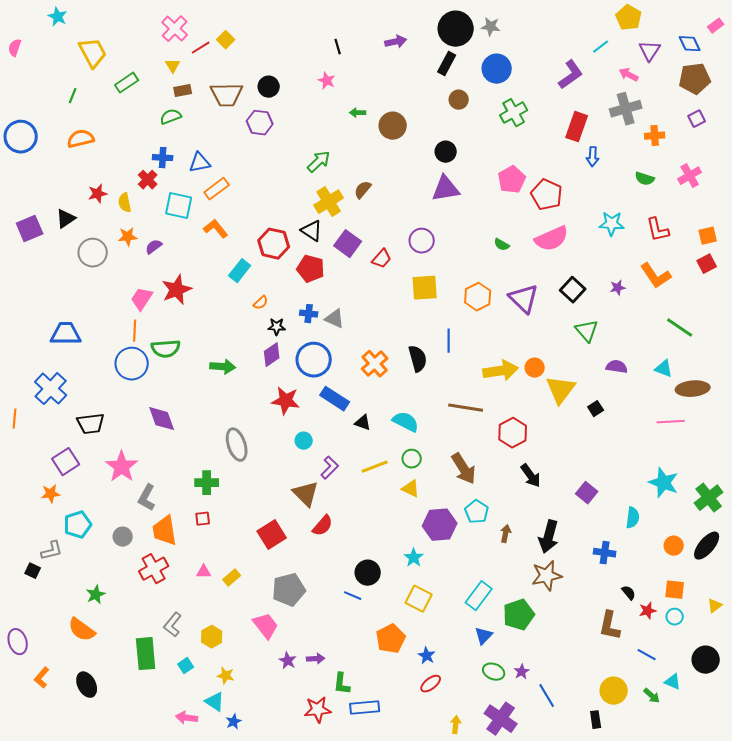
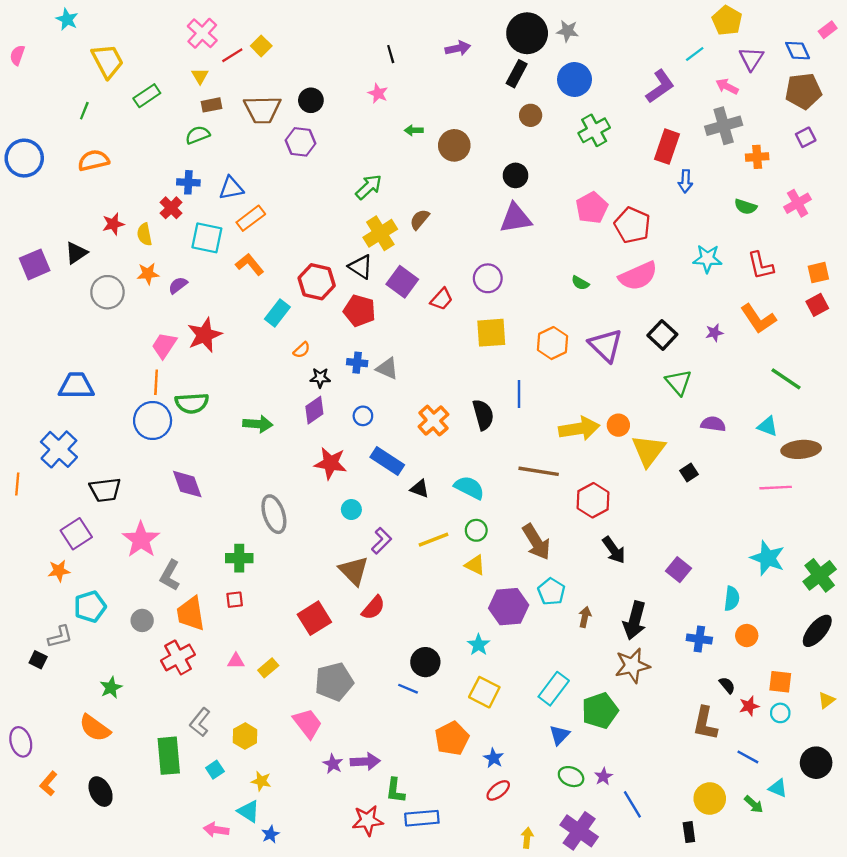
blue circle: (314, 360) -> (363, 416), size x0.5
orange circle: (674, 546) -> (747, 636), moved
purple arrow: (316, 659) -> (365, 762), size x1.4

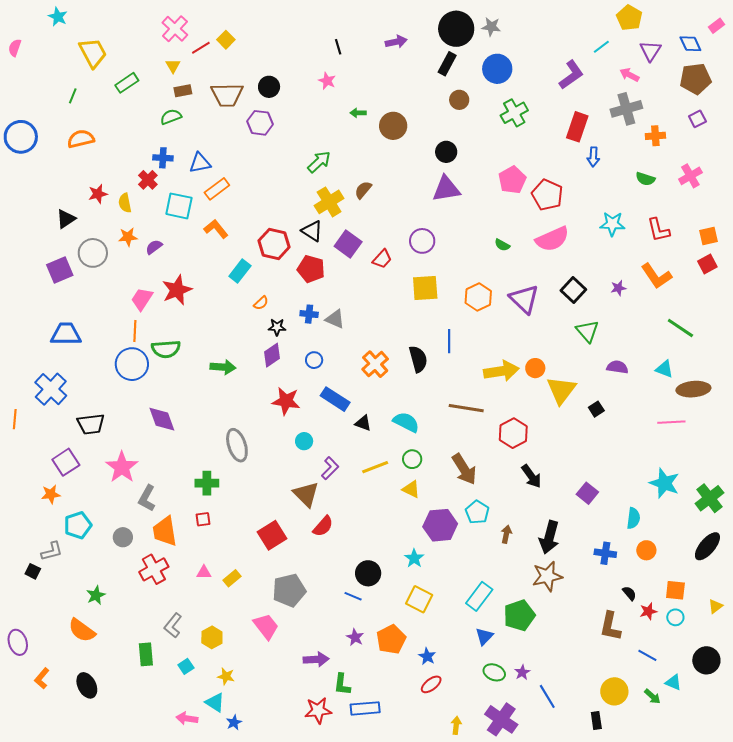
purple square: (35, 264) -> (60, 270), moved
green rectangle: (169, 756) -> (146, 654), size x0.7
purple star: (333, 764) -> (355, 637), moved

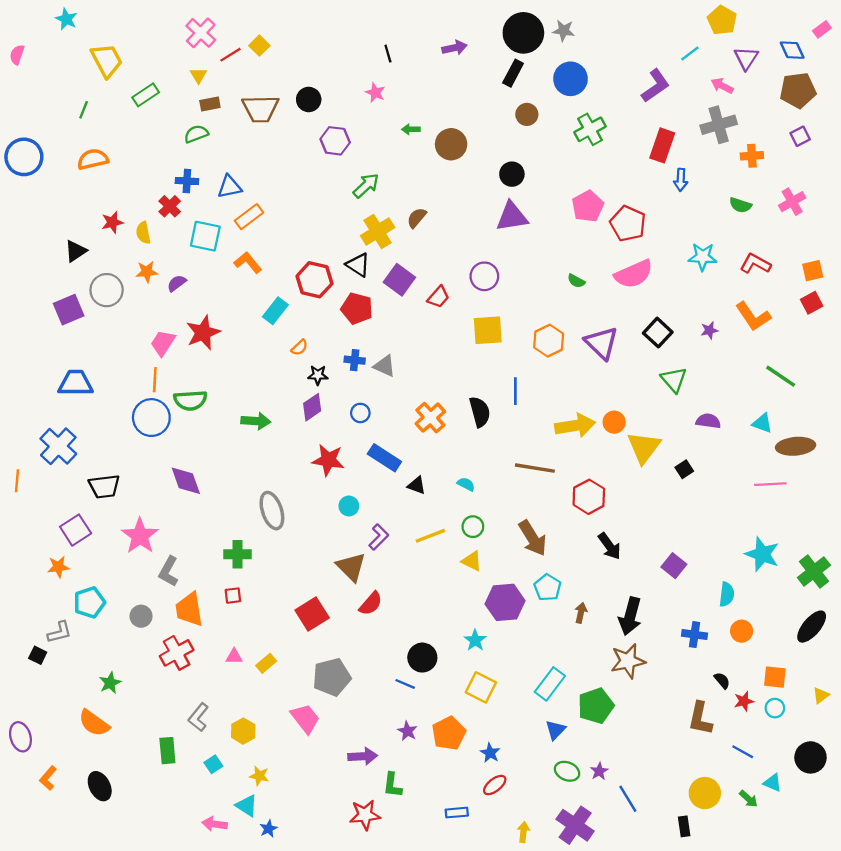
purple hexagon: (260, 123) -> (335, 141), moved
red L-shape: (658, 230) -> (755, 264), turned 132
cyan semicircle: (406, 422) -> (466, 484), size x0.6
blue rectangle: (365, 708) -> (457, 813), moved, size x0.7

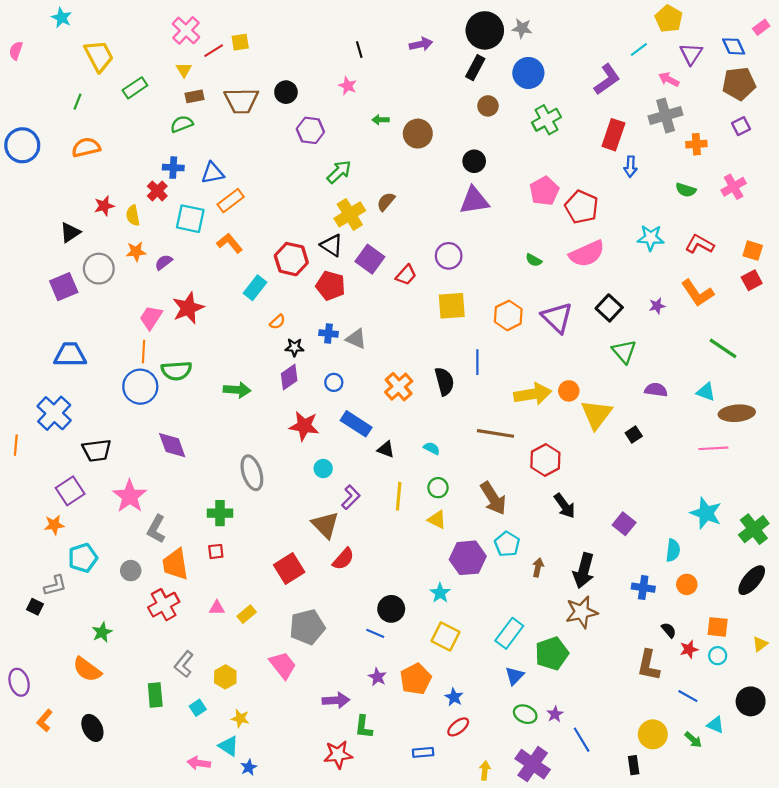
yellow square: (259, 46) -> (240, 42), turned 36
orange square: (813, 271) -> (753, 251), turned 30
yellow line: (430, 536) -> (399, 496), turned -64

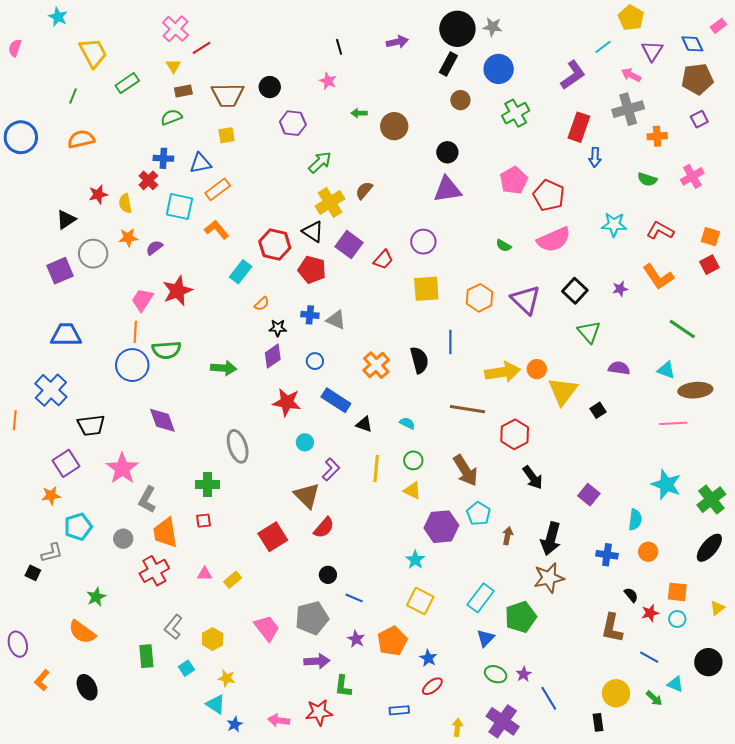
yellow square: (240, 42) -> (227, 135), moved
black circle: (391, 609) -> (328, 575), moved, size x0.7
gray pentagon: (307, 627) -> (312, 618), moved
pink arrow: (199, 763) -> (279, 720), moved

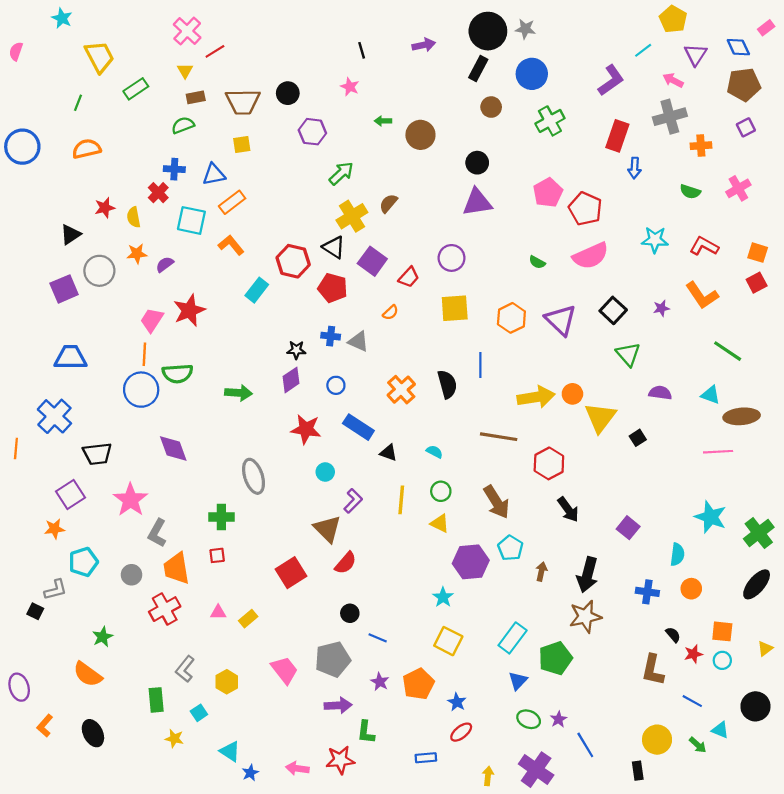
orange semicircle: (262, 304) -> (391, 313), moved
yellow star: (227, 678) -> (174, 739), moved

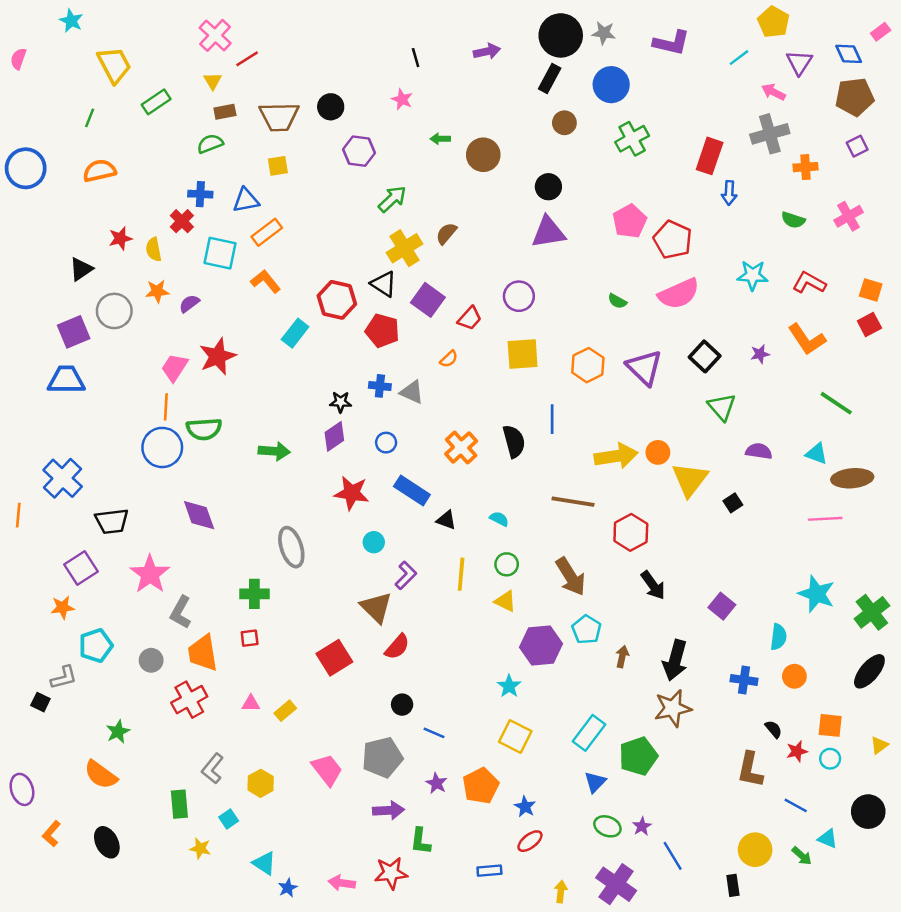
purple L-shape: (611, 80) -> (671, 43), moved, turned 48
blue trapezoid: (70, 357) -> (66, 380), moved

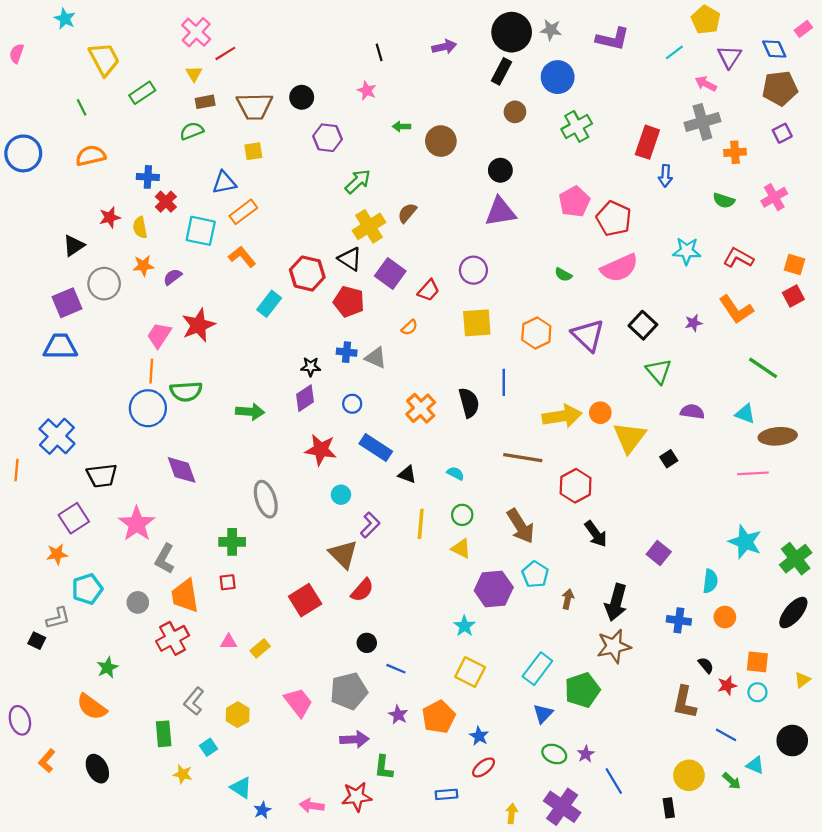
green line: (90, 118) -> (82, 107), turned -48
blue cross: (200, 194) -> (148, 177), moved

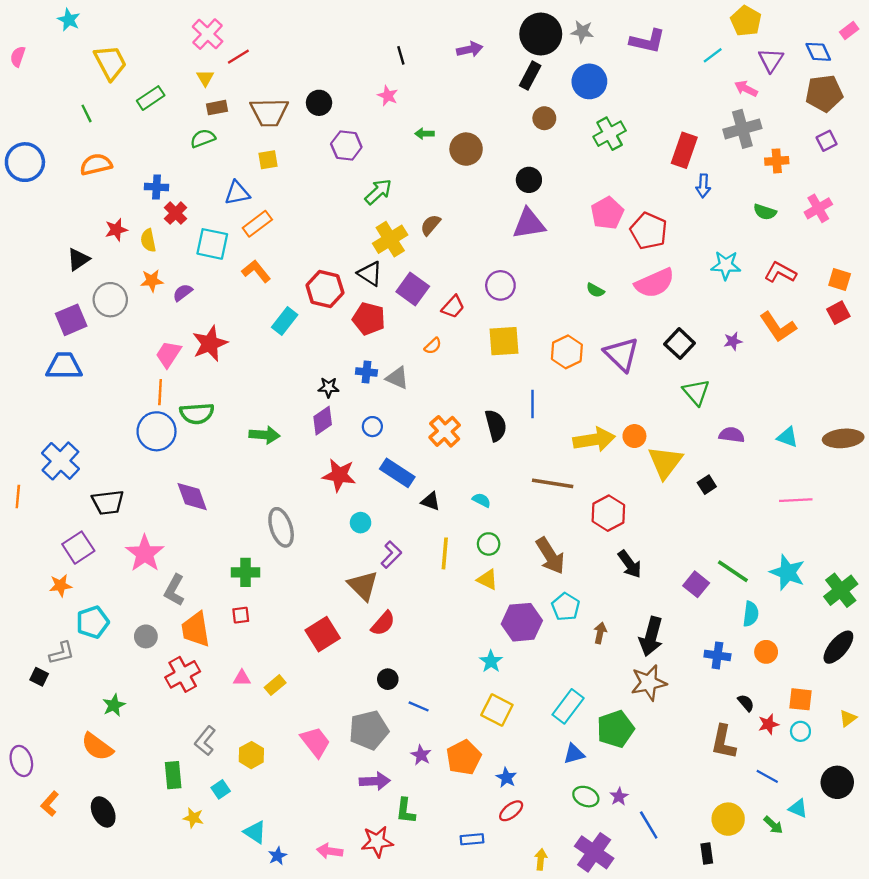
green line: (763, 368) -> (733, 571), moved
brown ellipse: (778, 436) -> (843, 438), moved
blue triangle: (543, 714) -> (574, 754), turned 30

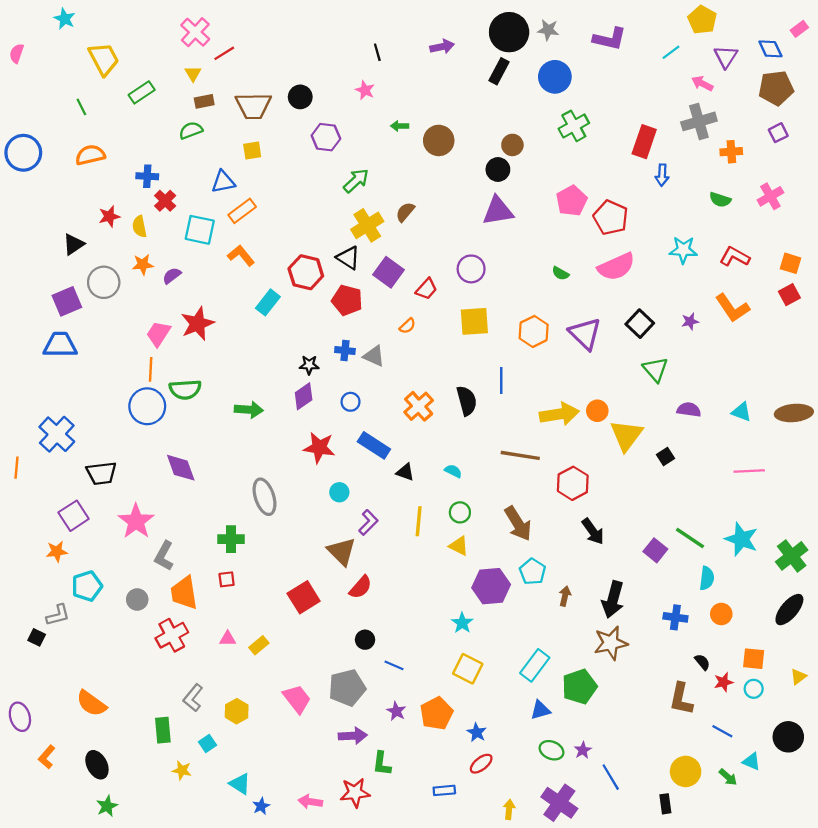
brown circle: (544, 118) -> (512, 145), moved
green star: (114, 705) -> (107, 806), moved

